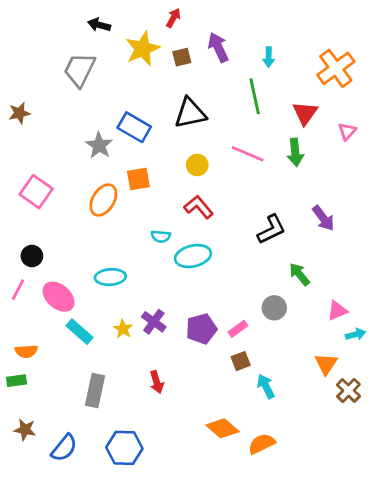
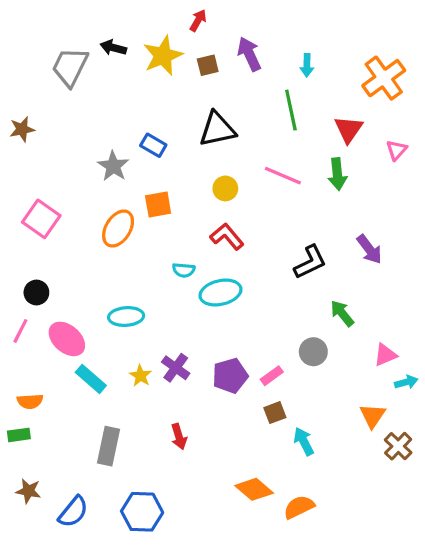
black arrow: (99, 25) -> (113, 48), moved
gray trapezoid: (80, 70) -> (70, 67), moved
blue rectangle: (134, 127) -> (153, 145), size x0.7

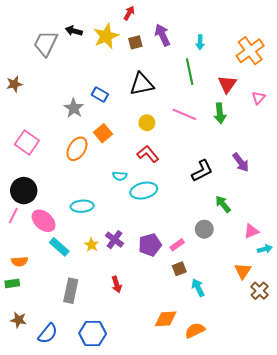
orange square: (158, 204) -> (103, 133), turned -30
black circle: (36, 293) -> (24, 191), size x1.6
orange diamond: (254, 489) -> (166, 319), turned -45

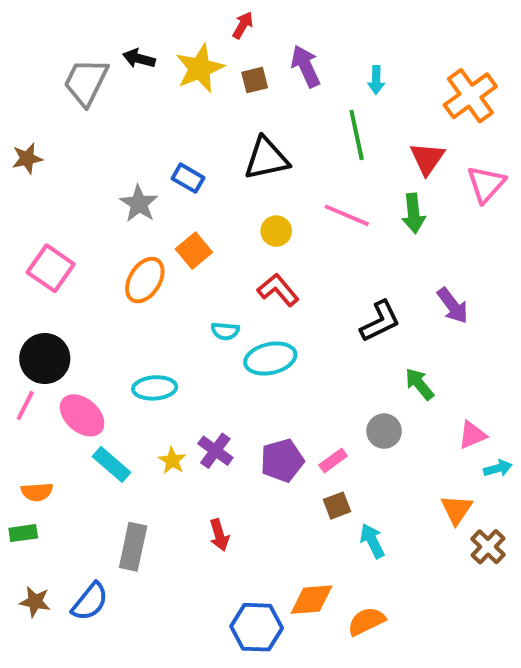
pink triangle: (259, 98) -> (486, 184), size x1.5
blue semicircle: (48, 334) -> (90, 602), moved
blue hexagon: (93, 334) -> (257, 627), moved

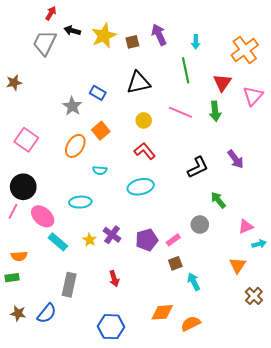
red arrow: (243, 25) -> (51, 13), moved
cyan semicircle: (225, 331) -> (100, 170), moved
brown cross: (488, 547) -> (254, 296), moved
blue hexagon: (257, 627) -> (111, 327), moved

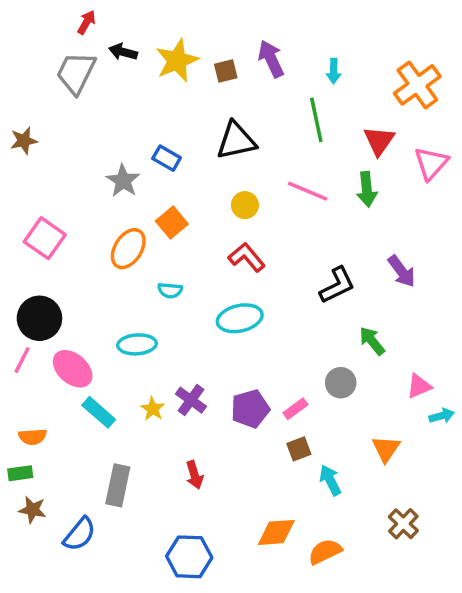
orange triangle: (238, 265) -> (386, 449), moved
brown cross: (254, 296) -> (403, 524), moved
brown star: (18, 313) -> (33, 510), moved

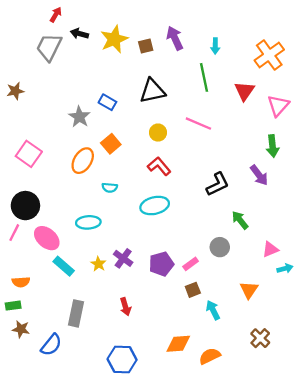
green arrow: (367, 189) -> (273, 146), moved

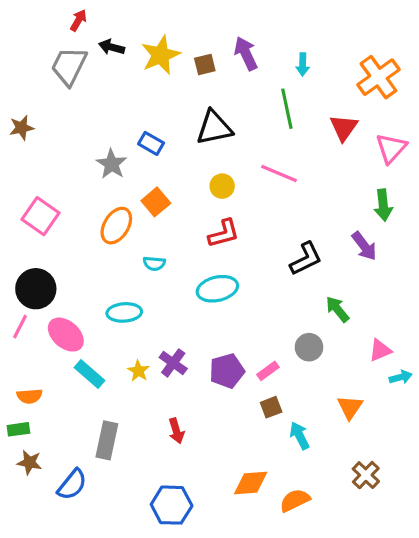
red L-shape: (159, 166) -> (224, 233), turned 115

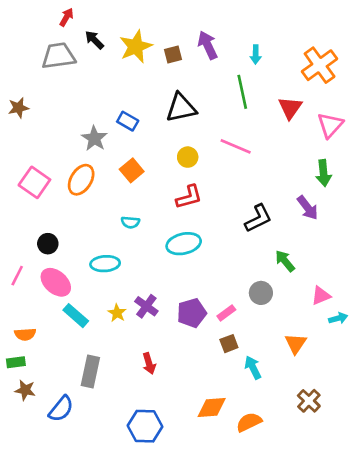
black arrow: (112, 47) -> (94, 40), turned 30
gray trapezoid: (69, 66) -> (58, 56), turned 56
orange ellipse: (116, 226) -> (81, 180), moved
black circle: (36, 289) -> (48, 244), moved, size x0.6

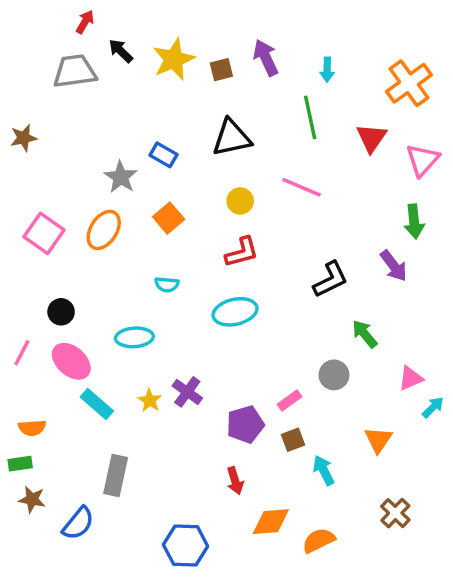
purple pentagon: (192, 313) -> (245, 424), moved
cyan arrow: (338, 318) -> (433, 407), turned -30
red arrow: (149, 364) -> (235, 481), moved

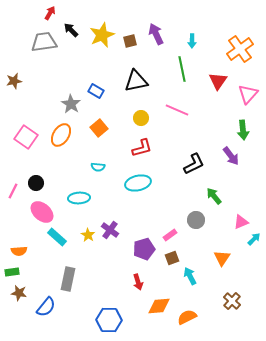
pink line: (22, 353) -> (13, 191), moved

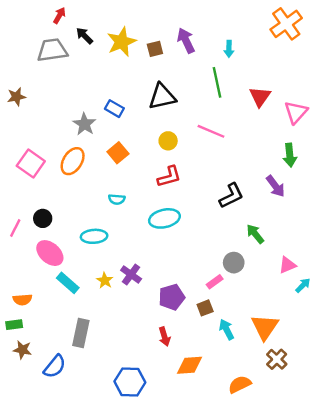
orange cross: (240, 49) -> (286, 24), moved
pink rectangle: (170, 235) -> (215, 282), moved
orange triangle: (222, 258) -> (265, 327), moved, size x1.4
orange semicircle: (187, 317) -> (240, 384), moved

